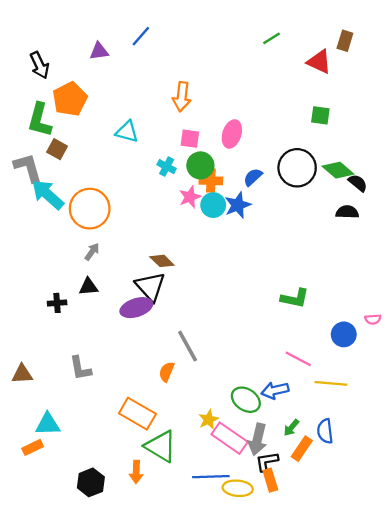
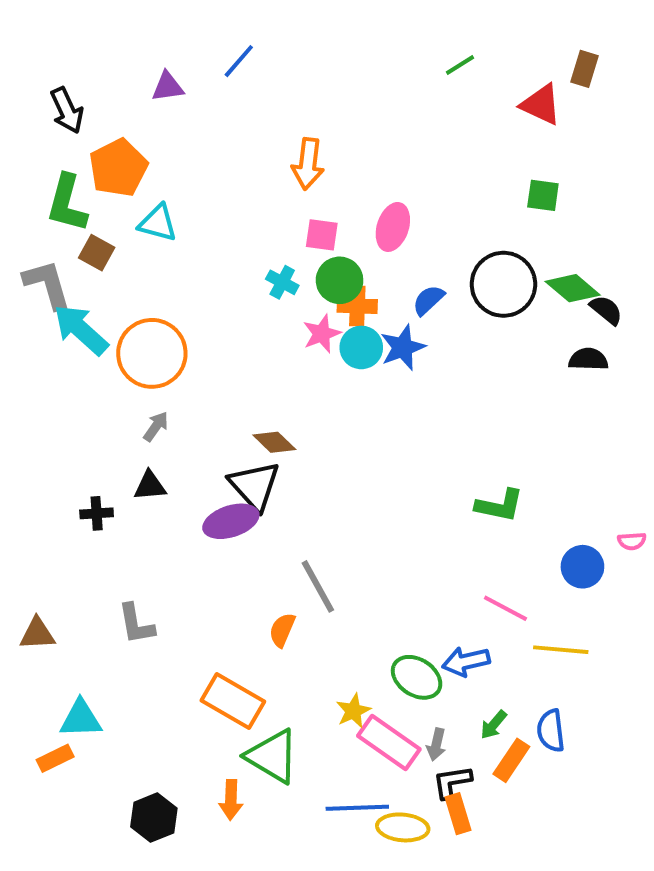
cyan triangle: (127, 132) -> (158, 223), moved
gray arrow: (257, 439) -> (436, 744), size x0.6

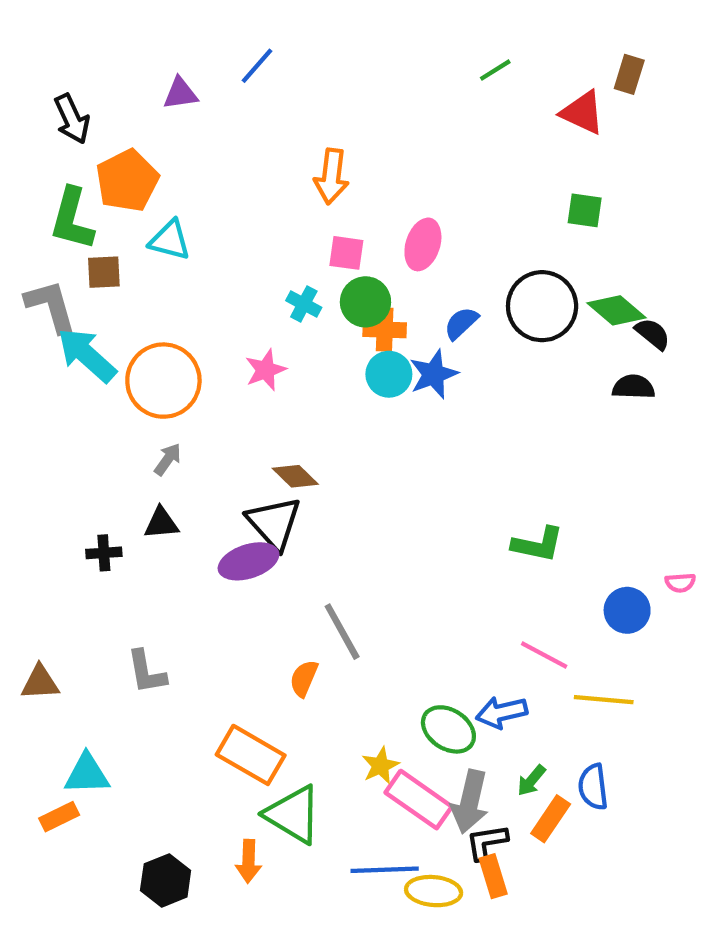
brown square: (97, 253) -> (104, 272), turned -32
pink star: (322, 334) -> (266, 370), moved
gray arrow: (436, 744) -> (470, 802), size x1.8

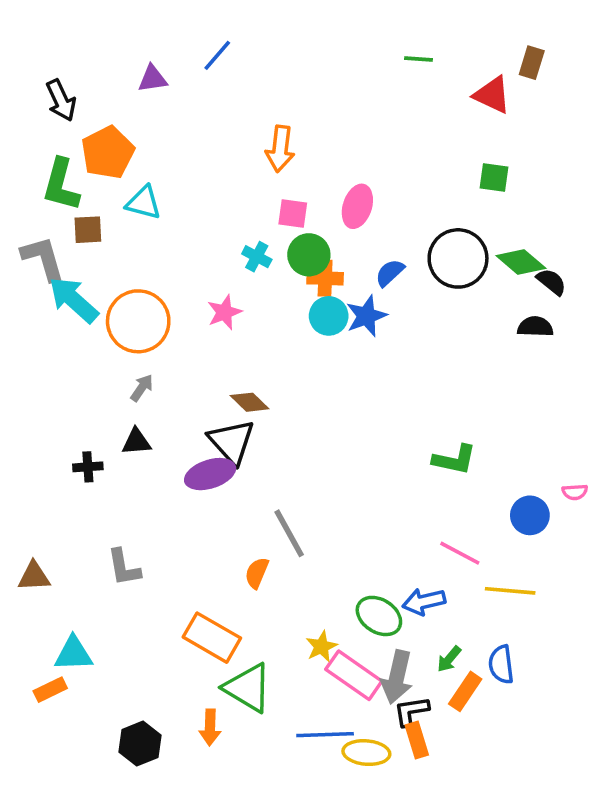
green line: (495, 70) -> (418, 59), turned 36

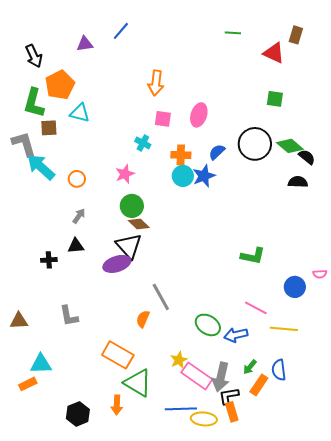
green circle: (309, 255) -> (132, 206), moved
orange circle: (138, 321) -> (77, 179), size x0.5
green ellipse: (379, 616) -> (208, 325), moved

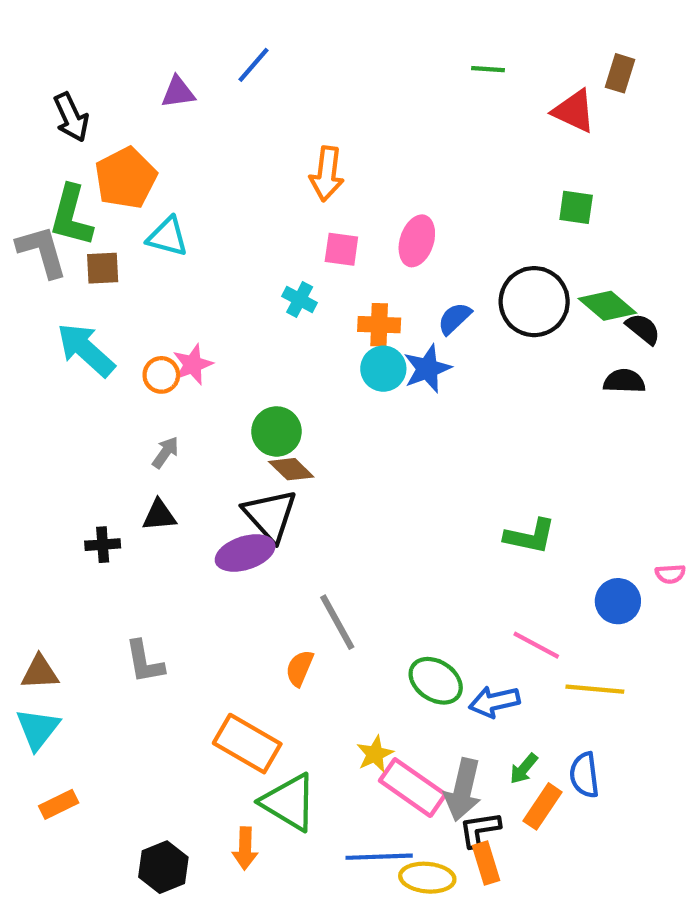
gray L-shape: (24, 144) -> (42, 251), moved
pink star: (125, 174) -> (193, 364), moved
cyan triangle: (41, 364) -> (38, 729), moved, turned -50

